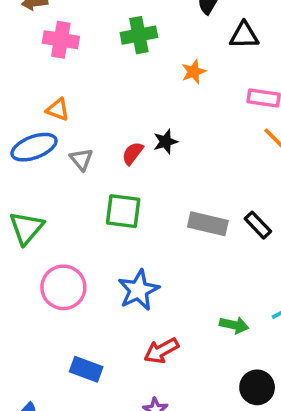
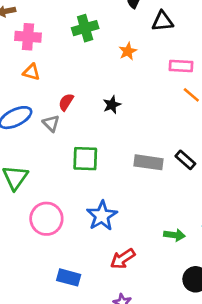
orange triangle: (58, 110) -> (31, 72), moved
red semicircle: (133, 153) -> (66, 102), moved

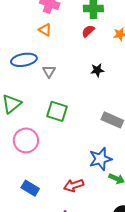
red semicircle: (66, 102) -> (88, 31), moved
green square: (85, 159) -> (57, 111), moved
blue star: (102, 216) -> (100, 159), moved

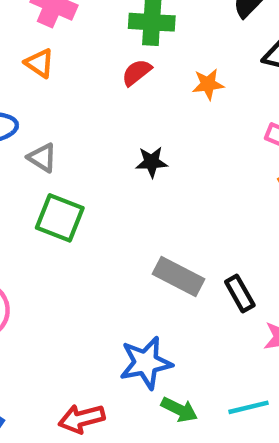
gray triangle: (49, 71) -> (42, 158), turned -32
green square: (57, 111) -> (60, 218), moved

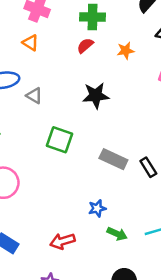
black star: (152, 162) -> (96, 96), size x1.5
green square: (60, 218) -> (60, 140), moved
blue star: (146, 363) -> (97, 208), size x0.6

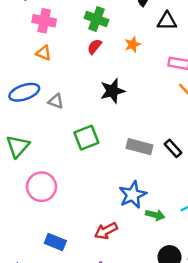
green cross: (93, 17) -> (97, 19), turned 30
green square: (60, 140) -> (86, 138), turned -30
blue star: (97, 208) -> (133, 195), size x1.6

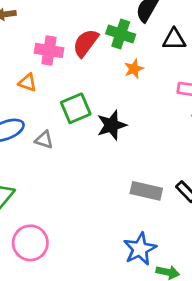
green cross: (97, 19) -> (121, 34), moved
pink cross: (44, 21) -> (49, 50), moved
red semicircle: (94, 47) -> (86, 43), moved, size x1.5
green square: (86, 138) -> (76, 108), moved

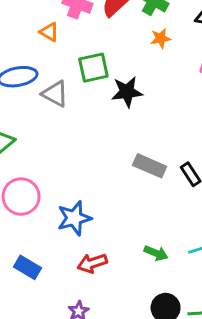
gray triangle: (44, 140) -> (55, 94), size x1.4
blue star: (140, 249) -> (74, 218), moved

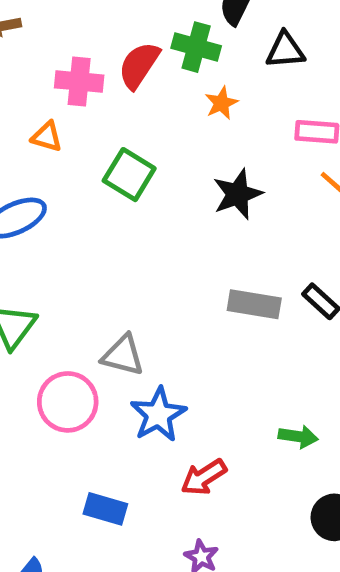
green square: (93, 68) -> (129, 175), turned -32
black star: (127, 92) -> (238, 194), moved
gray triangle: (55, 94) -> (123, 355), moved

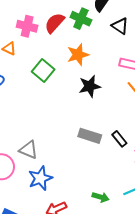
black triangle: (285, 50) -> (120, 26), turned 30
orange star: (221, 103) -> (78, 55), moved, size x1.5

